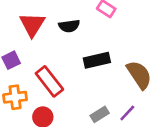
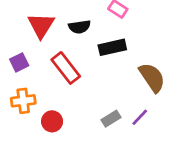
black rectangle: (97, 60) -> (112, 47), moved
red rectangle: (49, 81) -> (66, 68), moved

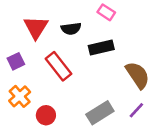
orange cross: (23, 101) -> (20, 96), turned -35
purple line: (140, 117) -> (136, 110), moved
gray rectangle: (111, 119) -> (100, 113), size x1.5

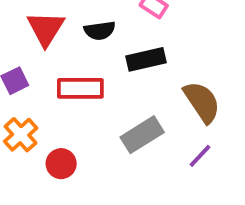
red rectangle: (59, 66) -> (80, 88), turned -52
gray rectangle: (100, 113) -> (142, 135), moved

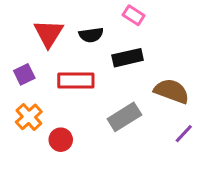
brown semicircle: (202, 102) -> (172, 91), turned -36
purple line: (200, 156) -> (184, 134), moved

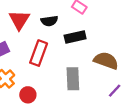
red rectangle: (76, 80) -> (39, 53), turned -70
gray rectangle: (124, 117) -> (73, 79), turned -60

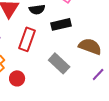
gray rectangle: (73, 79) -> (59, 63), turned -45

